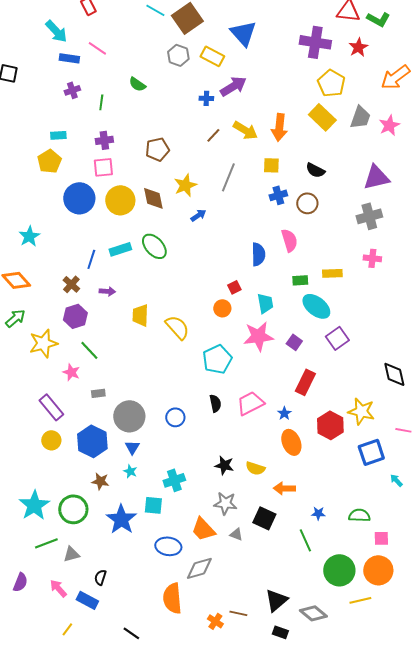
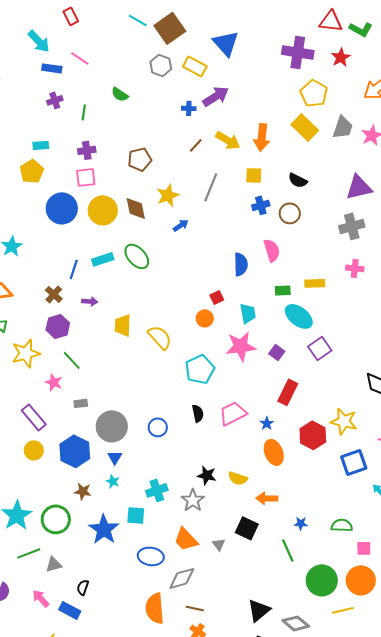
gray star: (225, 503) -> (193, 500), moved, turned 30
gray triangle: (236, 534) -> (219, 544), turned 32
brown line: (238, 613) -> (195, 608), moved

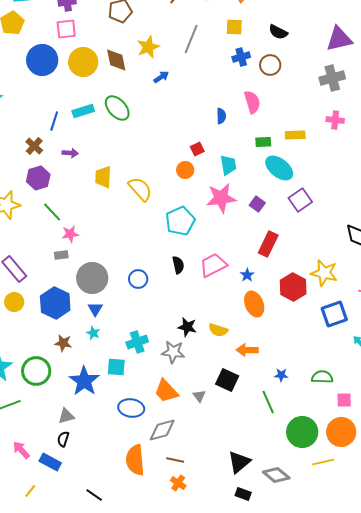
blue semicircle: (241, 264) -> (221, 116), size x0.7
pink star: (54, 382) -> (70, 234), moved, turned -30
gray star: (193, 500) -> (173, 352), turned -30
gray triangle: (54, 564) -> (66, 416), moved

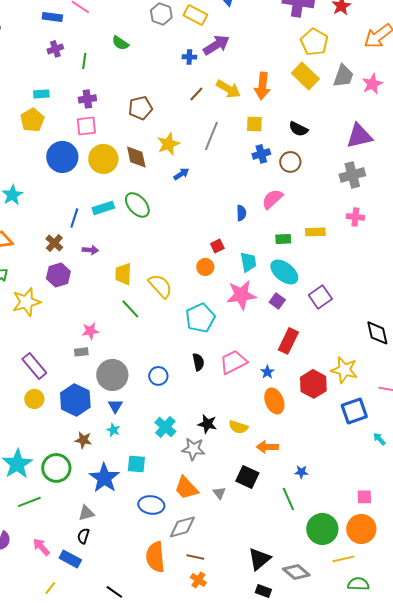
pink semicircle: (252, 102) -> (272, 199), turned -115
cyan ellipse: (279, 168) -> (284, 272), moved
green line: (52, 212) -> (130, 309), moved
cyan cross: (137, 342) -> (165, 427), moved, turned -30
green semicircle: (322, 377) -> (358, 584), moved

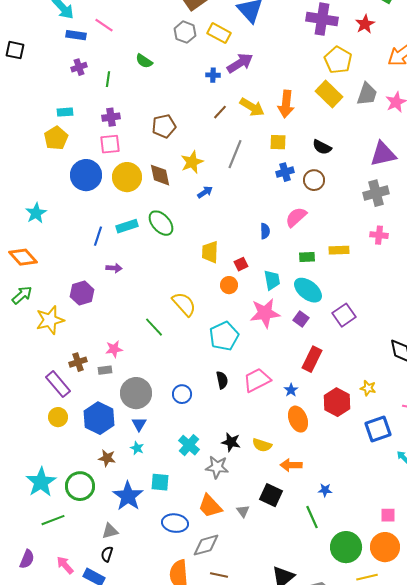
brown cross: (54, 243) -> (78, 362), moved, turned 30
yellow trapezoid: (123, 274) -> (210, 252), moved
yellow star: (344, 370) -> (368, 388), size x0.6

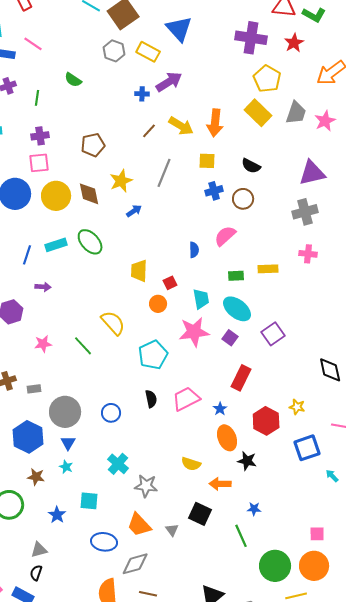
pink star: (114, 349) -> (43, 344), moved
black star: (231, 442) -> (247, 461), moved
blue star: (128, 496) -> (57, 515), size x0.6

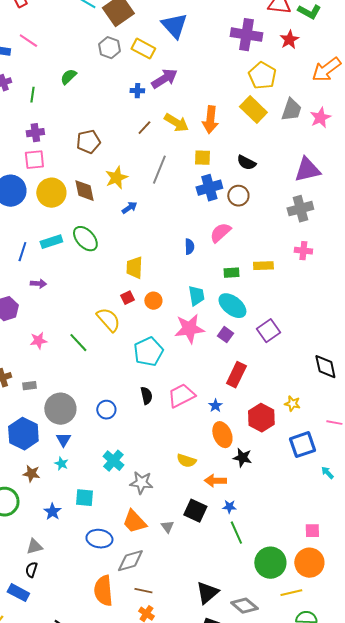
green semicircle: (73, 80) -> (68, 77), turned 102
blue cross: (214, 191) -> (209, 188), size x1.4
red square: (170, 283) -> (127, 298), moved
blue star: (254, 509) -> (229, 507), moved

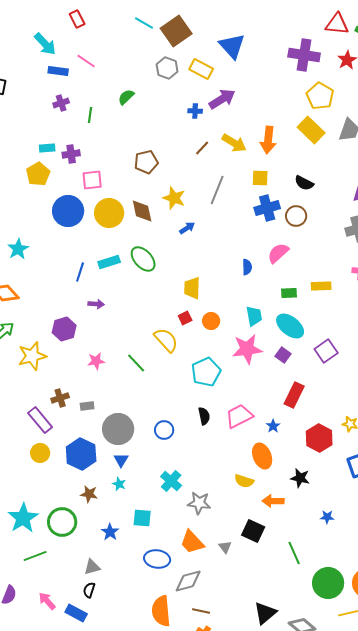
purple cross: (35, 133) -> (71, 154), moved
yellow star: (116, 178) -> (174, 198), turned -30
orange ellipse: (222, 435) -> (262, 456), moved
blue star: (229, 507) -> (327, 517), moved

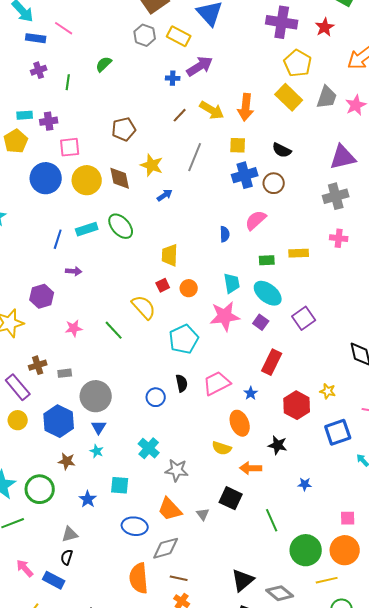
blue circle: (164, 430) -> (156, 397), moved

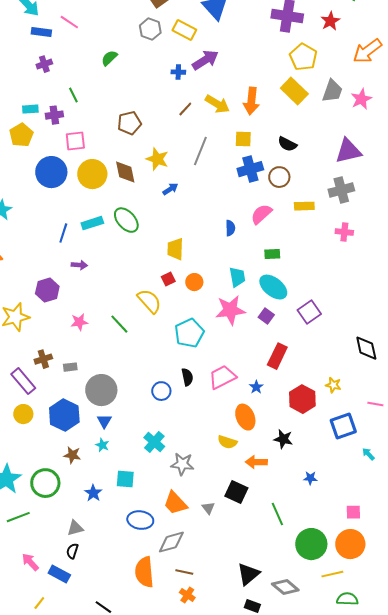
green line: (68, 82) -> (73, 95), moved, turned -35
yellow rectangle: (299, 253) -> (304, 206), moved

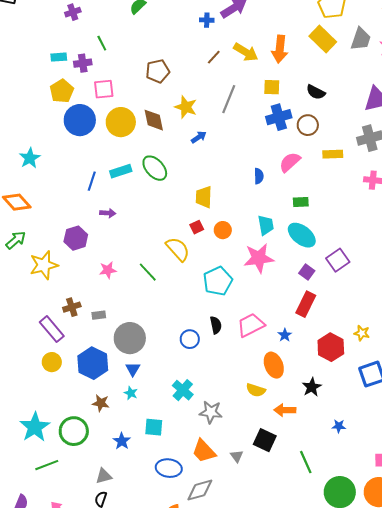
yellow pentagon: (21, 135) -> (62, 91), moved
purple square: (266, 316) -> (307, 272), moved
black star: (283, 439) -> (312, 387), turned 30

